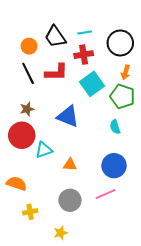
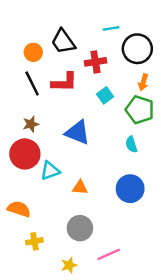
cyan line: (85, 33) -> (111, 28), moved
cyan square: (92, 84) -> (105, 95), size x0.6
pink line: (106, 194) -> (109, 254), moved

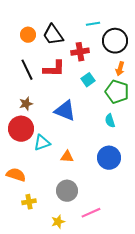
orange circle: (33, 52) -> (28, 35), moved

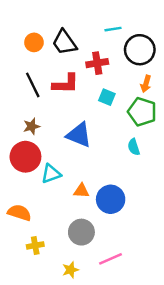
cyan square: (88, 80) -> (107, 97), turned -32
blue circle: (109, 158) -> (111, 199), moved

